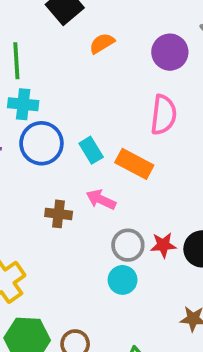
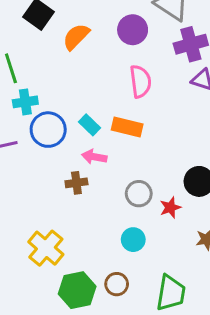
orange semicircle: (102, 43) -> (76, 37), size x1.4
pink arrow: (101, 200) -> (94, 157), moved
red star: (163, 245) -> (170, 208), moved
cyan circle: (123, 280) -> (133, 240), moved

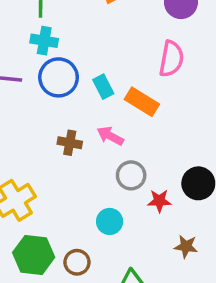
pink arrow: (94, 157) -> (110, 136), moved

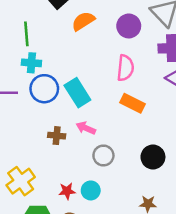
cyan rectangle: (103, 87) -> (77, 93), size x1.6
orange rectangle: (142, 102) -> (132, 103), moved
red star: (159, 201) -> (67, 191), moved

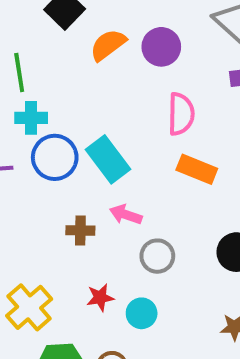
purple circle: (129, 26) -> (161, 47), moved
red star: (67, 191) -> (100, 298), moved

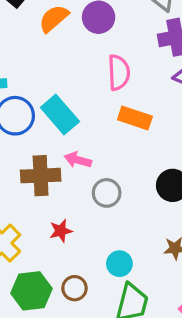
brown cross: (80, 230) -> (41, 176), size x1.6
cyan circle: (142, 313) -> (119, 264), moved

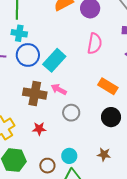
cyan rectangle: (60, 115) -> (54, 60), turned 70
orange rectangle: (135, 118) -> (108, 86), moved
brown circle: (74, 288) -> (47, 166), moved

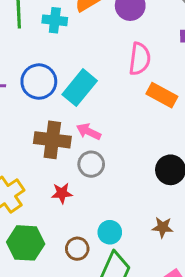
cyan cross: (19, 33) -> (55, 20), moved
orange rectangle: (108, 86) -> (162, 95), moved
gray circle: (71, 113) -> (91, 164), moved

